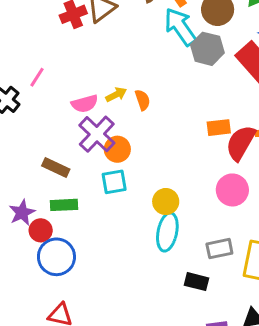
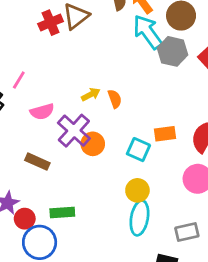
pink semicircle: (85, 104) -> (42, 112), moved
orange rectangle: (219, 128) -> (165, 134), moved
cyan square: (114, 182) -> (138, 150), moved, turned 35
green rectangle: (64, 205) -> (62, 212), moved

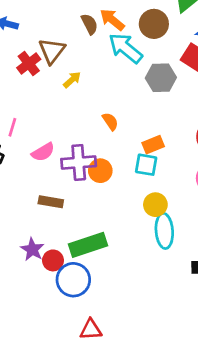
gray hexagon: (173, 51) -> (161, 78), moved
yellow arrow: (91, 94) -> (72, 80), moved
purple cross: (74, 131) -> (79, 163), turned -32
orange rectangle: (165, 134) -> (153, 145), moved
green rectangle: (62, 212) -> (88, 245), size x1.5

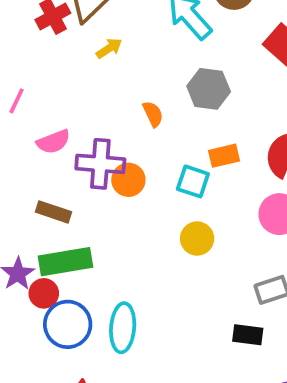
gray hexagon: (161, 78) -> (209, 89), moved
orange rectangle: (153, 145) -> (224, 156), moved
cyan ellipse: (164, 231) -> (123, 328), moved
green rectangle: (88, 245) -> (65, 262), moved

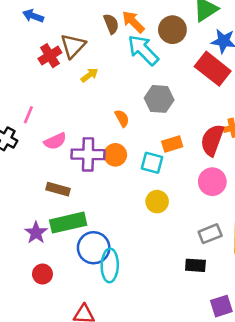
orange circle: (128, 180) -> (115, 155), moved
red circle: (44, 293) -> (42, 274), moved
blue circle: (68, 324) -> (94, 248), moved

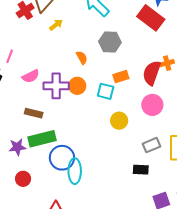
yellow circle: (157, 202) -> (119, 121), moved
purple star: (36, 233) -> (17, 147), turned 30

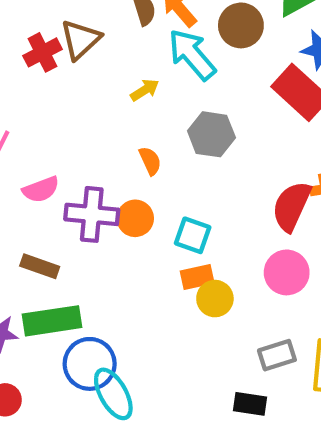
yellow arrow: (56, 25) -> (145, 90), moved
orange rectangle: (121, 77) -> (197, 277), moved
cyan ellipse: (75, 171) -> (113, 394), turned -35

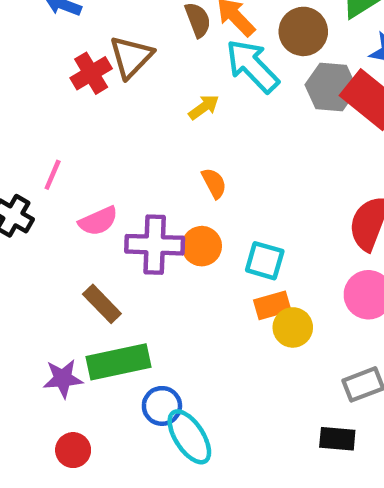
gray hexagon: (211, 134) -> (331, 87), moved
brown rectangle: (40, 266) -> (102, 304), turned 30
blue circle: (90, 364) -> (162, 406), size x0.7

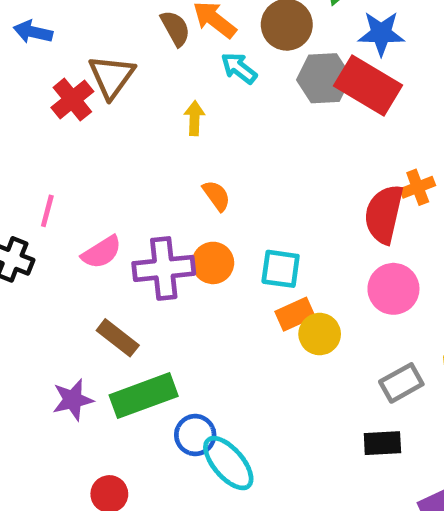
cyan arrow: (252, 66) -> (239, 68), size x0.6
yellow arrow: (204, 107) -> (194, 118), turned -44
purple star: (63, 379) -> (73, 400), moved

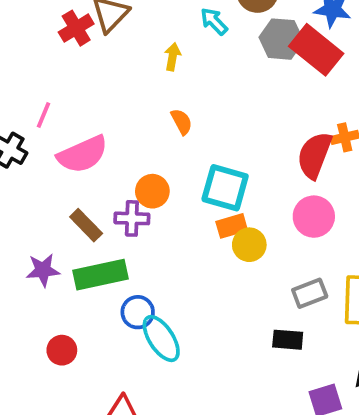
pink semicircle: (102, 252) -> (83, 154), size x1.5
orange circle: (213, 263) -> (152, 191), moved
purple cross: (164, 268) -> (132, 218), moved, size x0.7
cyan square: (281, 269) -> (225, 188), size x1.4

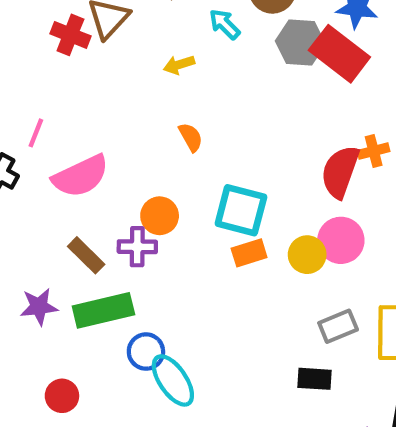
red cross: (76, 28) -> (70, 35), turned -36
yellow arrow: (173, 57) -> (179, 65), turned -116
yellow circle: (249, 245) -> (307, 255), moved

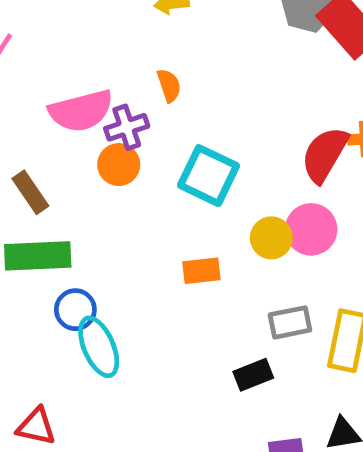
pink semicircle: (81, 176) -> (81, 111), moved
purple cross: (137, 247) -> (127, 127), moved, turned -30
orange rectangle: (249, 253) -> (201, 271), moved
black rectangle: (314, 379) -> (253, 375), turned -36

